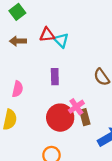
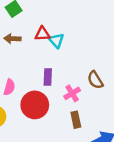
pink cross: (76, 107) -> (72, 93), moved
red circle: (60, 118) -> (35, 105), moved

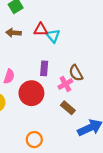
brown semicircle: (95, 80) -> (76, 73), moved
brown rectangle: (76, 120) -> (68, 108), turned -40

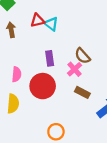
brown arrow: (14, 33) -> (11, 30), turned 88

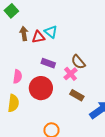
red triangle: (37, 20) -> (38, 37), moved
brown arrow: (11, 30) -> (24, 34), moved
purple rectangle: (50, 58) -> (48, 63), turned -64

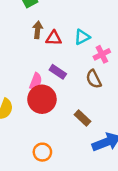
cyan triangle: (51, 32) -> (82, 37), moved, turned 40
pink cross: (71, 74) -> (102, 54), moved
pink semicircle: (18, 77) -> (36, 81), moved

